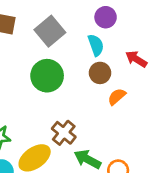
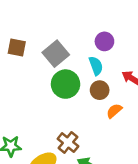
green circle: (47, 76) -> (66, 84), moved

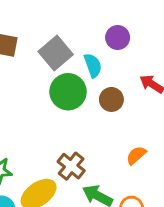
cyan semicircle: (96, 66) -> (93, 65), moved
orange semicircle: (114, 111) -> (136, 155), moved

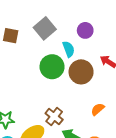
gray square: (56, 53) -> (45, 28), moved
brown circle: (111, 99) -> (81, 72), size x1.5

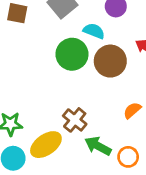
cyan semicircle: (69, 49) -> (94, 31), turned -49

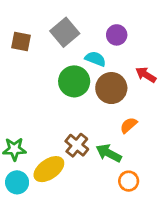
orange semicircle: (132, 110) -> (129, 125), moved
green arrow: (98, 146) -> (109, 153), moved

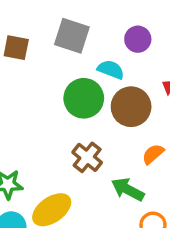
gray square: (65, 32) -> (72, 36), turned -32
brown cross: (77, 145) -> (87, 157), moved

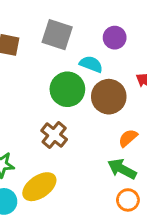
brown cross: (87, 157) -> (54, 135), moved
green arrow: (128, 189) -> (122, 169), moved

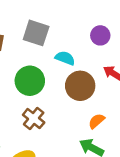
purple circle: (115, 38) -> (100, 35), moved
green circle: (67, 89) -> (30, 81), moved

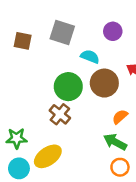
purple circle: (100, 35) -> (113, 31), moved
green circle: (30, 81) -> (68, 87), moved

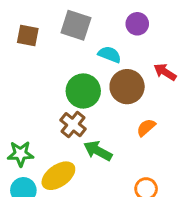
green arrow: (115, 142) -> (98, 151), moved

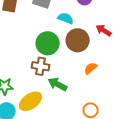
brown cross: (73, 125) -> (41, 66), turned -30

